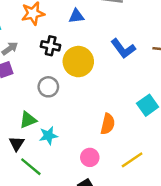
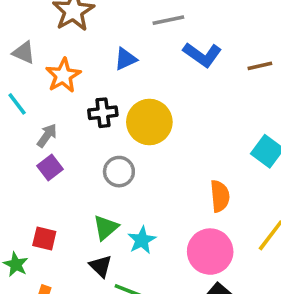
blue L-shape: (123, 49) -> (202, 55), moved
pink circle: (90, 157) -> (210, 252), size x1.6

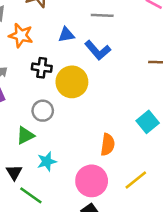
blue L-shape: (202, 55) -> (98, 50), moved
orange star: (63, 75) -> (21, 35), turned 30
green triangle: (106, 228) -> (25, 136), moved

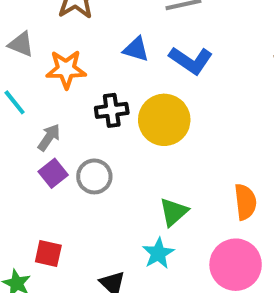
blue triangle: (66, 35) -> (136, 49), turned 42
gray circle: (43, 111) -> (94, 176), moved
green triangle: (25, 136) -> (174, 212), moved

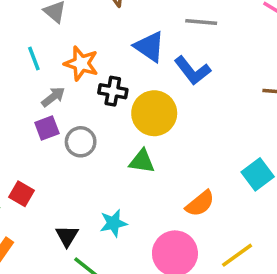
blue triangle: (136, 49) -> (150, 47), size x1.4
orange star: (66, 69) -> (81, 63), moved
orange semicircle: (245, 202) -> (200, 204), turned 40
green triangle: (174, 212) -> (142, 161), moved, turned 32

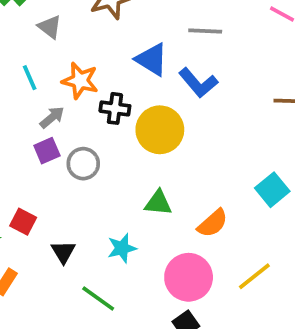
green triangle: (142, 161) -> (158, 203), moved
black triangle: (67, 236) -> (63, 252), moved

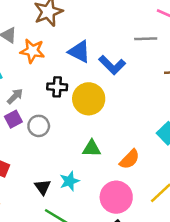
gray line: (205, 31) -> (146, 39), moved
orange star: (80, 81) -> (32, 51), moved
black triangle: (63, 252) -> (43, 187), moved

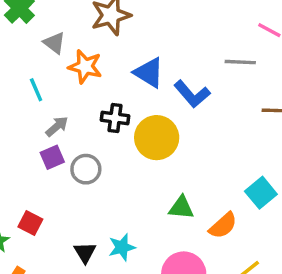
green triangle: (92, 148) -> (181, 208), moved
orange semicircle: (130, 159) -> (223, 226), moved

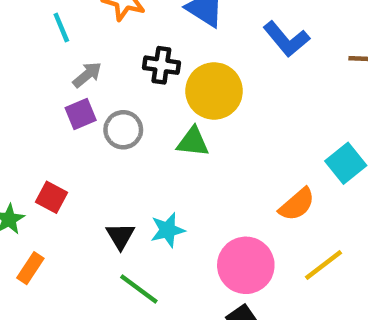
blue L-shape: (192, 94) -> (286, 39), moved
green triangle: (181, 208) -> (193, 142), moved

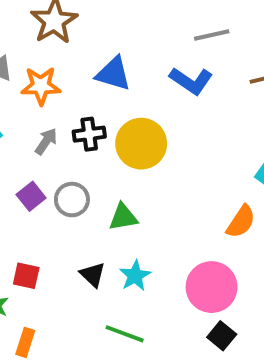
gray arrow: (87, 75) -> (46, 141), moved
green triangle: (193, 142) -> (123, 217), moved
black triangle: (120, 236) -> (93, 275), moved

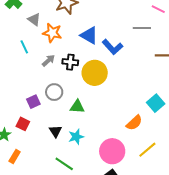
blue L-shape: (191, 81) -> (112, 47), moved
purple square: (31, 196) -> (33, 102), moved

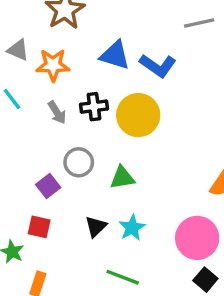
gray arrow: (48, 61) -> (57, 112), turned 112
black triangle: (55, 131) -> (96, 227), turned 32

